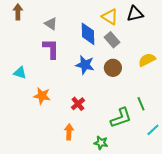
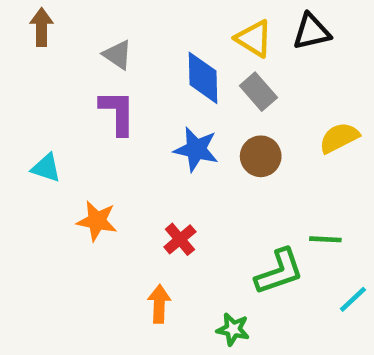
green line: (141, 104) -> (325, 239), turned -64

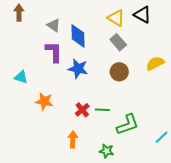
black triangle: (311, 32) -> (142, 15), turned 42
blue diamond: (203, 78) -> (78, 36), moved
blue star: (196, 149) -> (78, 69), moved
green line: (325, 239) -> (102, 110), moved

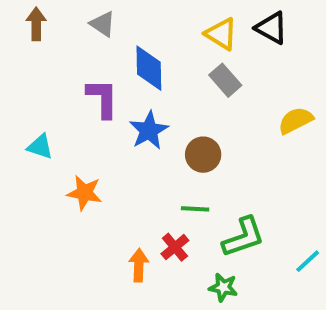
gray triangle: (54, 25) -> (103, 24), moved
blue star: (78, 69) -> (149, 130), turned 30
brown circle: (119, 72) -> (203, 155), moved
red cross: (82, 110) -> (175, 247), moved
green star: (107, 151) -> (223, 287), moved

